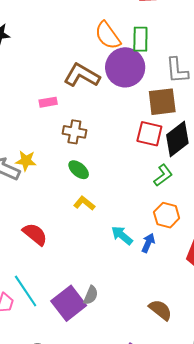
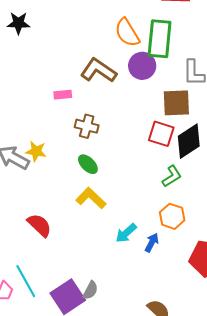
green rectangle: (140, 39) -> (160, 39), size x1.5
purple circle: (125, 67) -> (142, 66), size x0.7
yellow L-shape: (84, 203) -> (91, 198), size x1.4
cyan arrow: (122, 235) -> (126, 233), turned -85

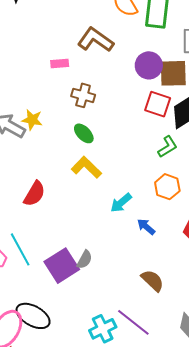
purple circle: (142, 66) -> (149, 65), moved
red semicircle: (39, 225) -> (35, 194), turned 76
blue arrow: (152, 243) -> (146, 227), moved, turned -78

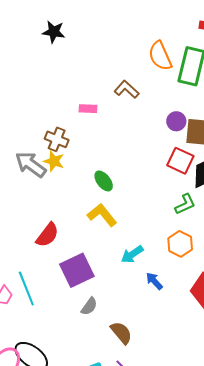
brown L-shape: (96, 40) -> (127, 89), size x0.7
purple circle: (149, 65) -> (176, 121), size x0.7
brown cross: (83, 95) -> (57, 139), moved
purple square: (62, 266) -> (77, 270), moved
brown semicircle: (153, 280) -> (121, 333), moved

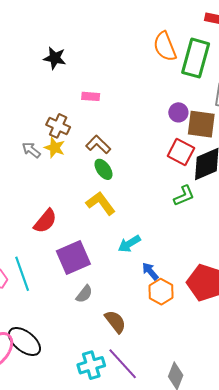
black star: (54, 32) -> (55, 58), moved
brown L-shape: (127, 89) -> (98, 145), moved
gray arrow: (31, 164) -> (31, 150), size x0.6
orange hexagon: (180, 244) -> (161, 292), moved

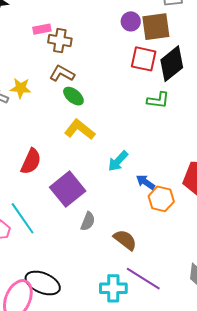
brown cross: (58, 126) -> (60, 41), moved
green L-shape: (184, 196) -> (158, 100), turned 45
cyan cross: (91, 365) -> (113, 288), turned 32

